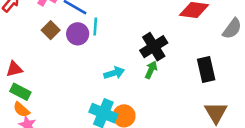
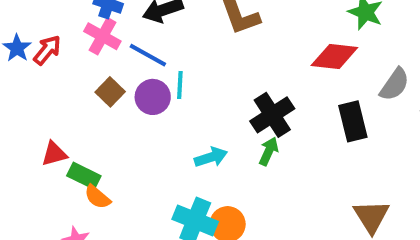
black rectangle: (206, 70) -> (353, 121), moved
green rectangle: (20, 92) -> (84, 176), moved
orange semicircle: (21, 110) -> (97, 197), moved

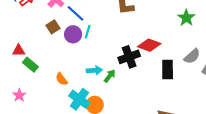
red diamond: (334, 56) -> (149, 45), moved
green arrow: (269, 151) -> (110, 76), moved
orange semicircle: (97, 197) -> (62, 79), moved

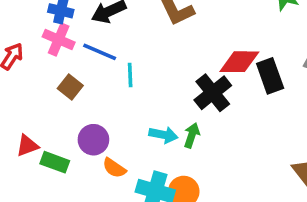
purple circle: (73, 34) -> (93, 140), moved
black rectangle: (168, 69) -> (270, 76), moved
cyan arrow: (94, 70) -> (163, 135), turned 35

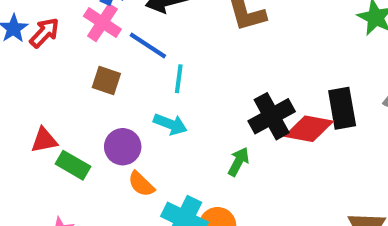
red diamond: (239, 62) -> (309, 129), moved
brown square: (70, 87) -> (106, 80), turned -30
cyan arrow: (163, 135) -> (170, 124), moved

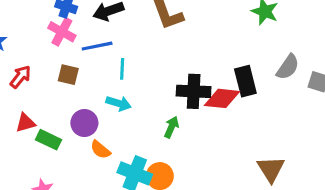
red arrow: (45, 33) -> (20, 77), moved
blue line: (148, 45) -> (97, 46), turned -40
black cross: (272, 116) -> (194, 91), turned 36

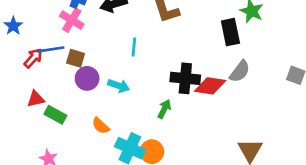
blue line: (97, 46) -> (51, 49), moved
gray semicircle: (288, 67) -> (240, 71), moved
cyan line: (122, 69) -> (134, 47), moved
black rectangle: (245, 81) -> (230, 32), moved
purple circle: (84, 123) -> (87, 78), moved

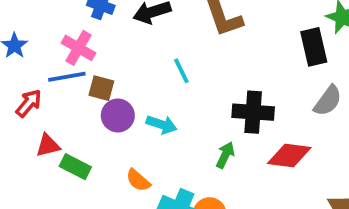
pink cross: (72, 20) -> (79, 48), moved
cyan line: (134, 47) -> (181, 71), turned -30
red arrow: (33, 58) -> (29, 103), moved
red diamond: (210, 86) -> (289, 155), moved

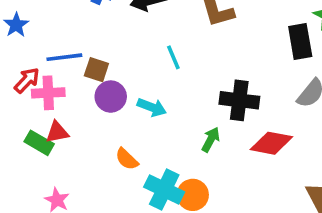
pink cross: (79, 48) -> (48, 93), moved, turned -36
red triangle: (48, 146) -> (57, 132), moved
green rectangle: (75, 167) -> (39, 143), moved

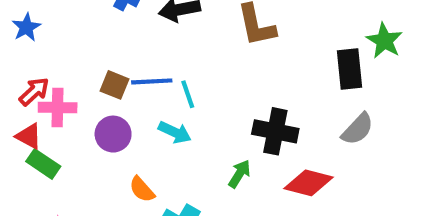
blue line: (64, 57) -> (152, 81), moved
cyan line: (173, 57) -> (188, 94), moved
purple circle: (111, 97) -> (113, 134), moved
red triangle: (57, 132) -> (29, 136), moved, turned 35

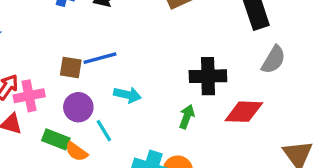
cyan line: (188, 94) -> (104, 131), moved
green rectangle: (43, 164) -> (56, 139), moved
orange semicircle: (142, 189) -> (76, 152), moved

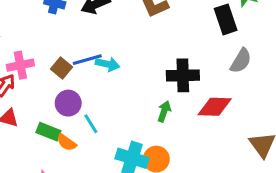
brown square: (71, 68) -> (61, 68), turned 30
cyan arrow: (127, 95) -> (107, 64), moved
pink cross: (29, 96) -> (20, 65), moved

